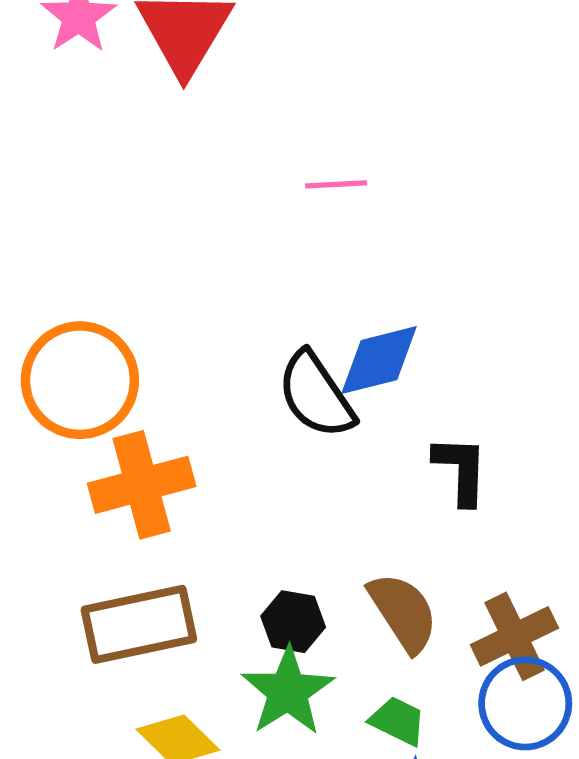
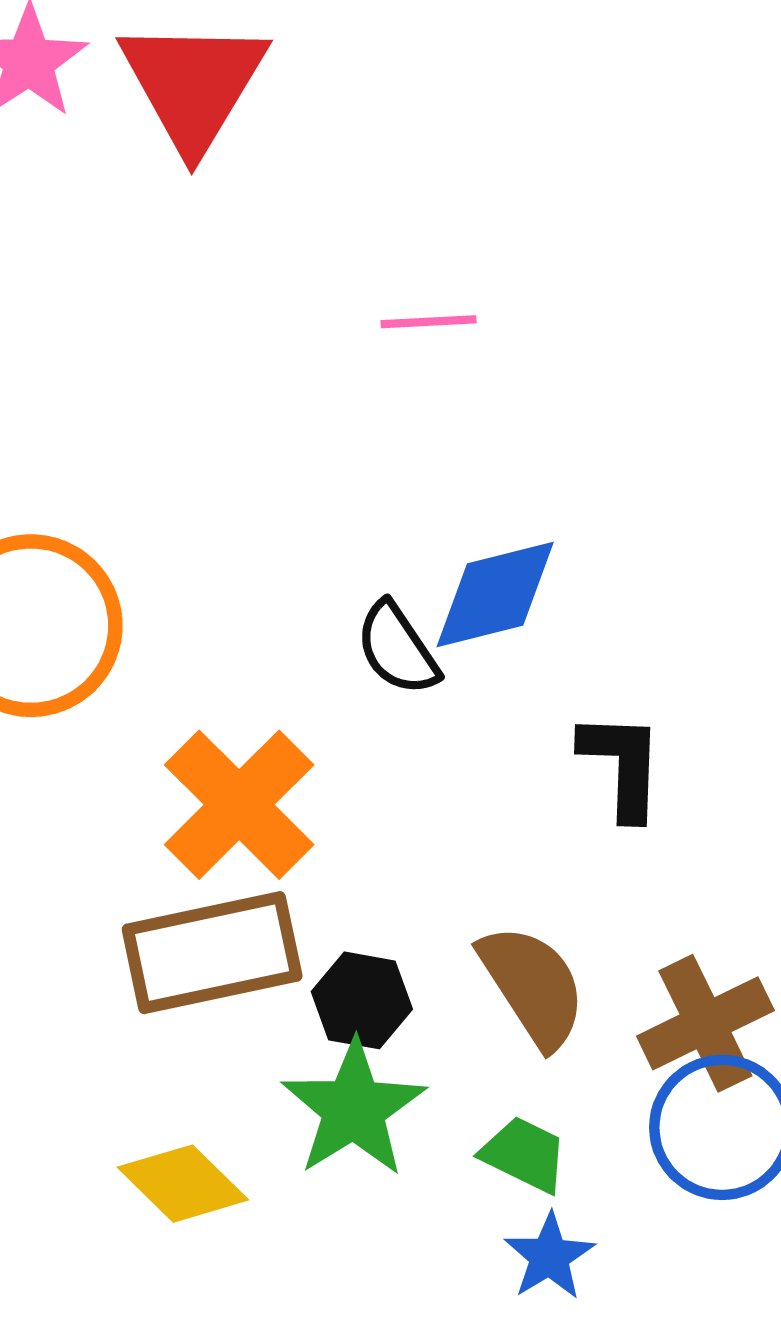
black semicircle: (316, 395) -> (397, 649), size x0.7
orange cross: (142, 485) -> (239, 805), moved, turned -30
brown rectangle: (139, 624) -> (212, 953), moved

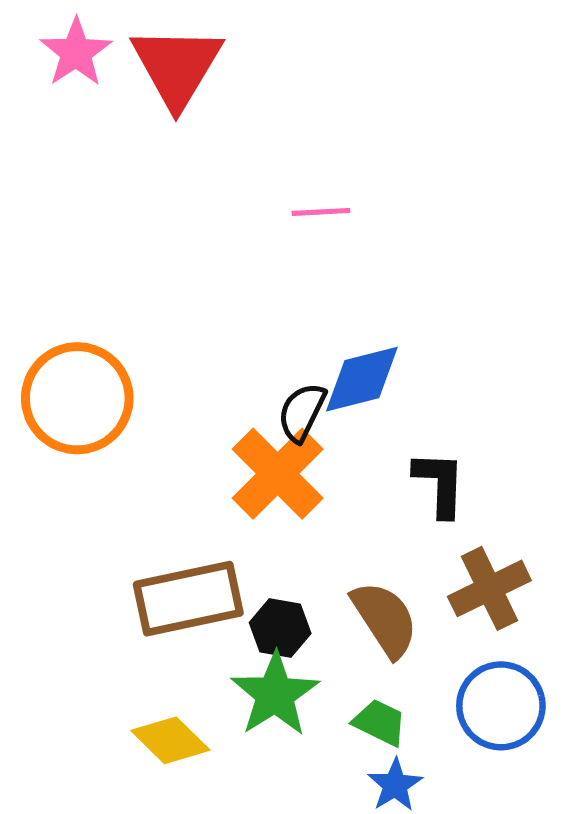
black semicircle: (397, 649) -> (302, 412), turned 60
orange cross: (239, 805) -> (278, 474), moved
brown cross: (705, 1023) -> (489, 588), moved

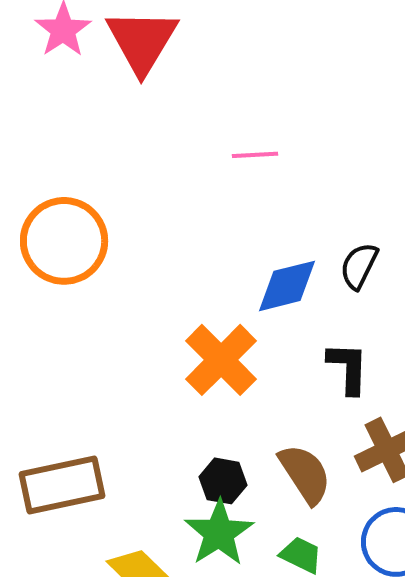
orange circle: (77, 398) -> (64, 241), moved
black semicircle: (302, 412) -> (359, 266), moved
brown rectangle: (188, 599) -> (62, 485), moved

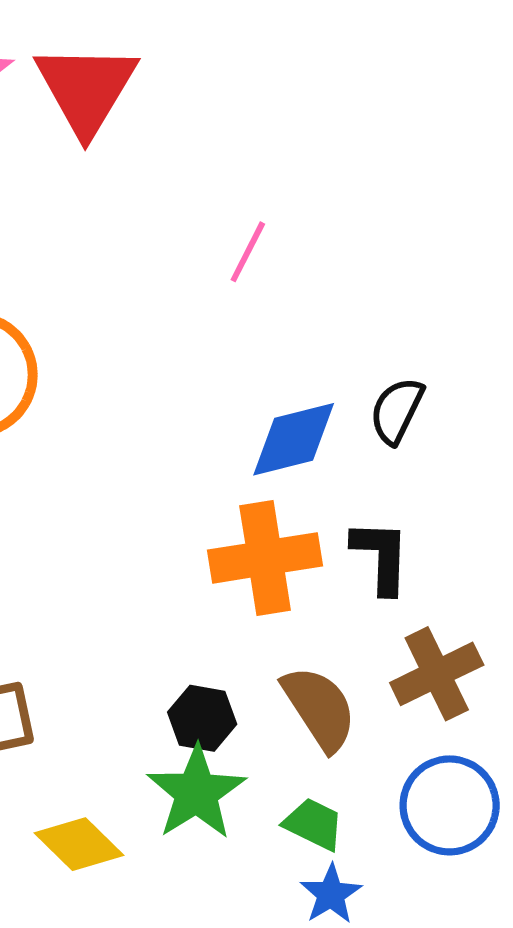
pink line: (255, 155) -> (248, 252), turned -60
orange cross: (221, 360) -> (265, 558), moved, turned 36

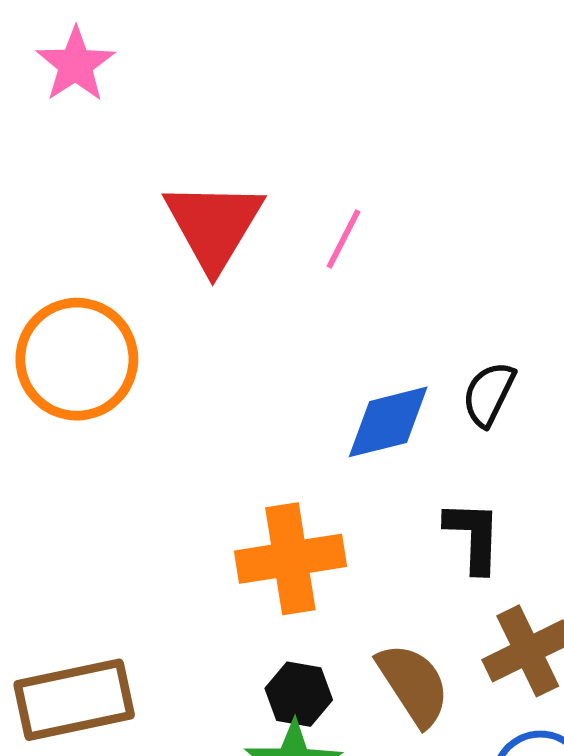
red triangle: (86, 89) -> (214, 225), moved
orange cross: (265, 558) -> (290, 559), moved

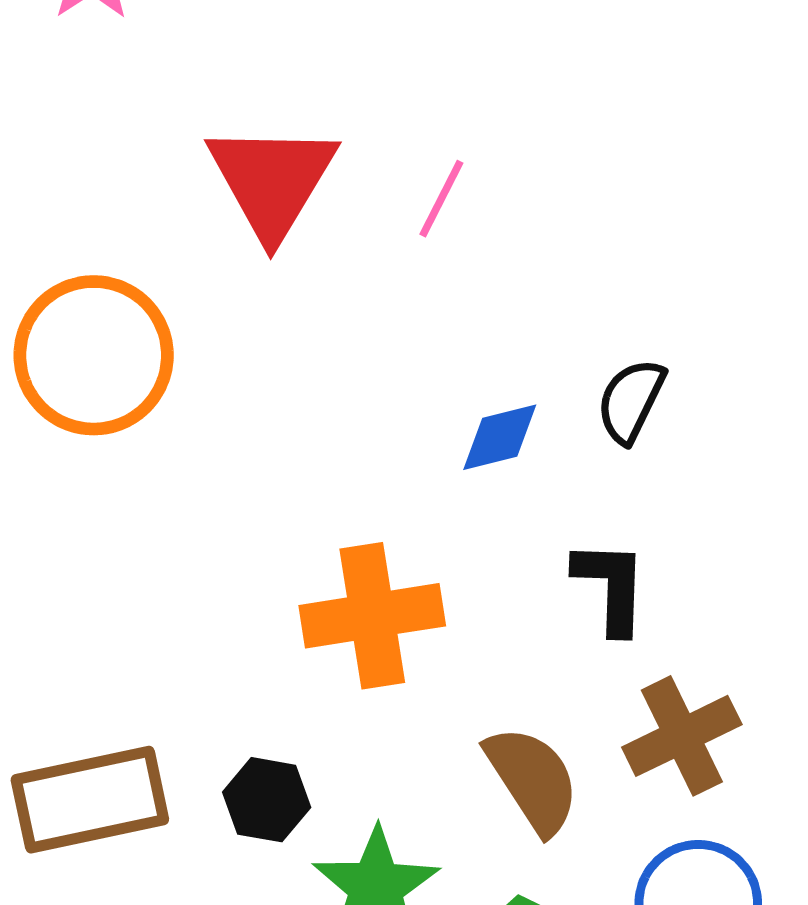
blue diamond: (388, 422) -> (500, 437), size x0.7
black hexagon: (299, 694) -> (267, 800), moved

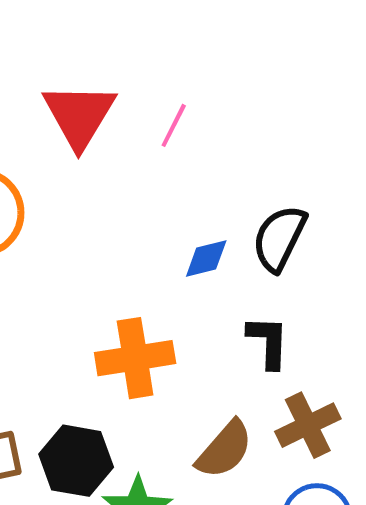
black semicircle: (631, 401) -> (279, 238), size x1.4
brown semicircle: (533, 780) -> (224, 450), turned 74
black hexagon: (267, 800) -> (76, 461), size x1.5

